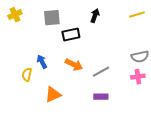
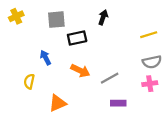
yellow line: (137, 15) -> (149, 35), moved
blue arrow: (42, 62) -> (46, 58), moved
purple rectangle: (101, 97) -> (118, 103), moved

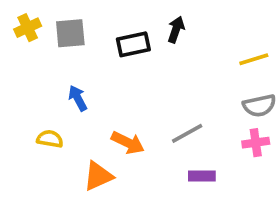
gray square: (56, 20) -> (70, 33), moved
black rectangle: (77, 38) -> (133, 44), moved
orange arrow: (80, 71) -> (128, 143), moved
yellow semicircle: (29, 81) -> (50, 139), turned 88

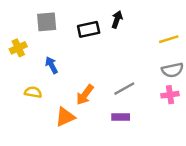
yellow cross: (28, 28) -> (18, 48), moved
orange arrow: (128, 143) -> (85, 95), turned 100
purple rectangle: (202, 176) -> (121, 117), moved

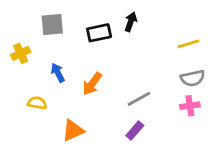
orange arrow: (85, 95) -> (92, 84), moved
purple rectangle: (121, 117) -> (135, 130), turned -49

